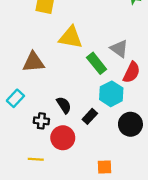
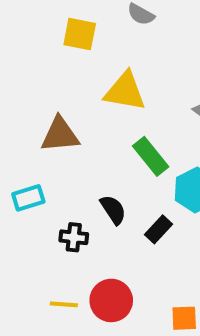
green rectangle: (97, 63) -> (151, 156), moved
cyan rectangle: (15, 98) -> (28, 198), turned 30
red circle: (63, 138) -> (111, 300), moved

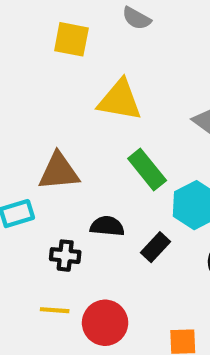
brown triangle: (60, 135) -> (59, 172), moved
black semicircle: (113, 210) -> (107, 226), turned -52
yellow line: (64, 304) -> (55, 310), moved

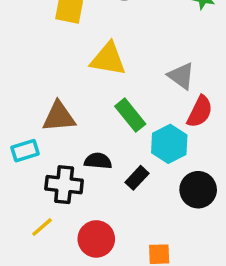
black cross: (65, 256) -> (64, 185), size x1.5
yellow line: (55, 310) -> (42, 227), moved, turned -45

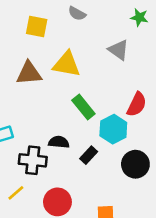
gray triangle: (181, 76) -> (119, 50), moved
brown triangle: (59, 117) -> (29, 73), moved

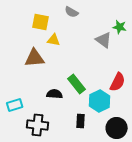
green star: (139, 17) -> (120, 27), moved
yellow triangle: (67, 64) -> (54, 40), moved, size x0.6
black semicircle: (59, 142) -> (55, 94), moved
black rectangle: (89, 155) -> (81, 121), turned -40

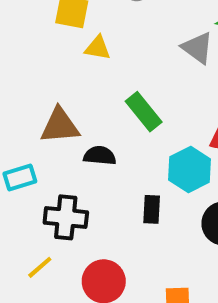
brown triangle: (35, 58) -> (60, 126), moved
green rectangle: (77, 84) -> (144, 112), moved

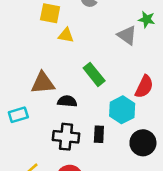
black cross: (66, 217) -> (66, 137), moved

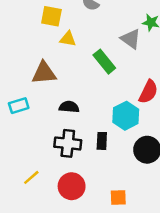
green rectangle: (94, 74) -> (104, 62), moved
brown triangle: (43, 83) -> (44, 73), moved
cyan rectangle: (18, 115) -> (19, 106), moved

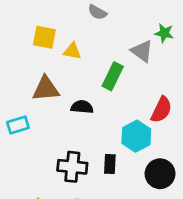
yellow square: (51, 16) -> (44, 37), moved
green rectangle: (104, 62) -> (113, 76), turned 65
black semicircle: (69, 107) -> (82, 107), moved

